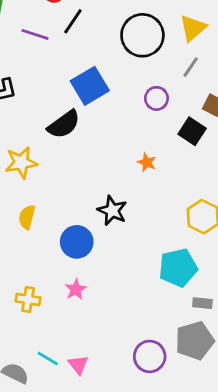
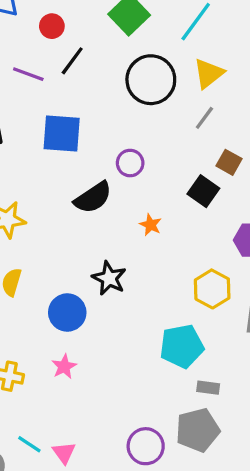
blue square: (90, 86) -> (62, 134), moved, turned 33
purple circle: (156, 98) -> (130, 163), moved
black semicircle: (64, 124) -> (93, 198), moved

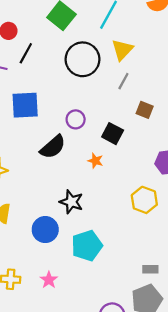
black square: (203, 191) -> (113, 134), moved
cyan pentagon: (182, 346) -> (87, 246), moved
pink star: (64, 367) -> (49, 280), moved

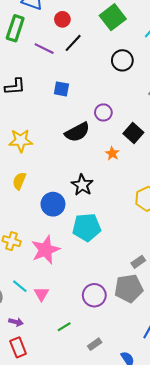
black circle: (83, 59) -> (122, 60), size x0.7
blue square: (25, 105) -> (61, 89), size x0.6
gray rectangle: (150, 269) -> (138, 262), turned -48
pink star: (49, 280) -> (46, 250), size x1.8

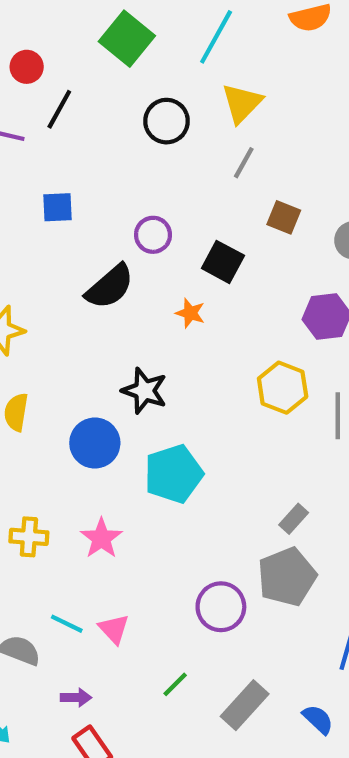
pink star: (46, 250) -> (101, 538), size x0.7
gray rectangle: (95, 344) -> (245, 705), size x1.6

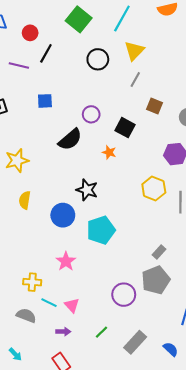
yellow cross: (29, 537) -> (32, 282), moved
purple arrow: (76, 697) -> (63, 332), moved

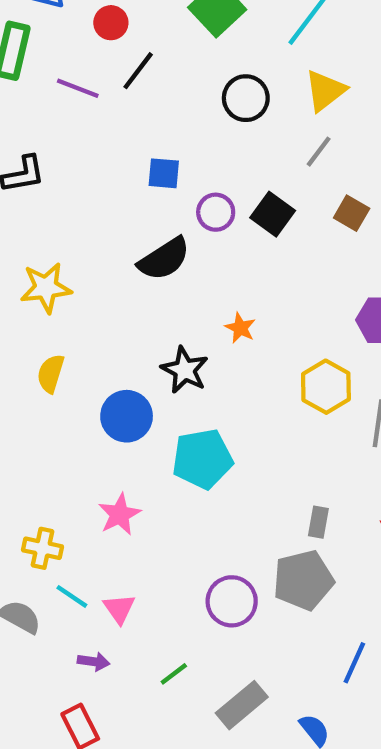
blue square: (45, 101) -> (164, 173), moved
black square: (125, 128) -> (273, 214), moved
orange star: (109, 152) -> (240, 328), moved
gray rectangle: (159, 252) -> (318, 522), turned -40

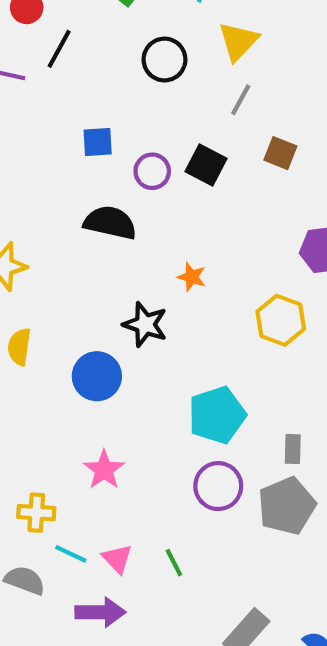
black semicircle: (164, 259) -> (110, 223), turned -126
cyan pentagon: (202, 459) -> (217, 415), moved
purple circle: (232, 601) -> (218, 486), moved
purple arrow: (94, 662) -> (100, 612), size x1.6
green line: (174, 674) -> (174, 563), moved, turned -72

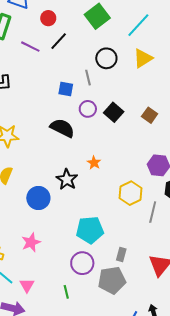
gray line: (241, 100) -> (88, 78), moved, turned -56
green line: (174, 563) -> (66, 292), moved

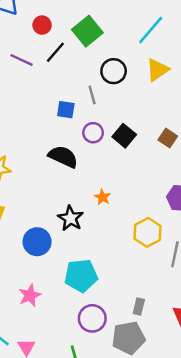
green square: (97, 16) -> (87, 31), moved
cyan pentagon: (90, 230) -> (81, 276), moved

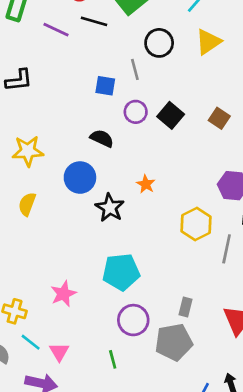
black line: (55, 52) -> (94, 21), turned 65
black semicircle: (63, 157) -> (102, 138), size x0.7
blue circle: (37, 242) -> (80, 178), moved

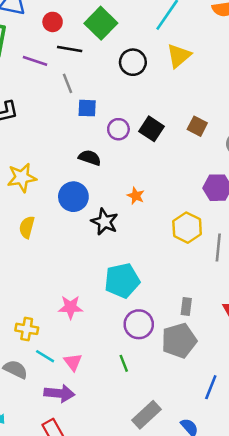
gray line: (135, 69) -> (67, 83), moved
pink star: (63, 294) -> (71, 307), turned 30

